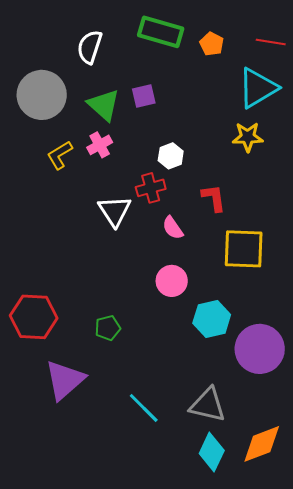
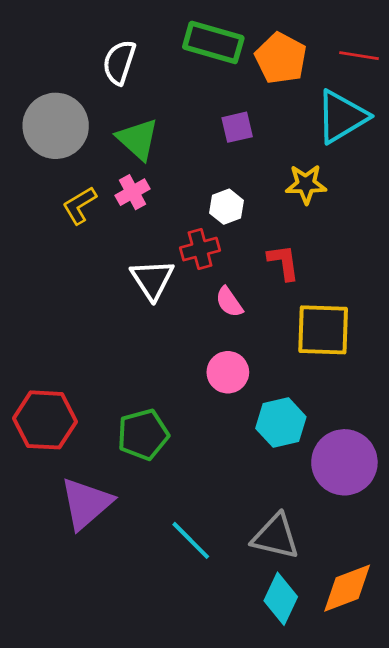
orange pentagon: (212, 44) -> (281, 58), size x1.6
purple square: (144, 96) -> (237, 127), moved
yellow star: (248, 137) -> (306, 184), moved
green pentagon: (108, 328) -> (143, 435), size x1.5

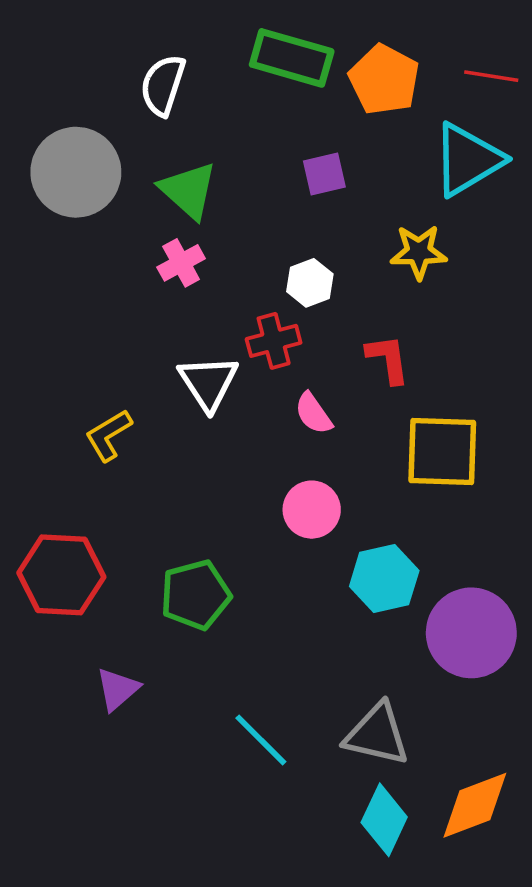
yellow L-shape: (79, 205) -> (109, 435), moved
purple triangle: (86, 503) -> (118, 689), size x0.6

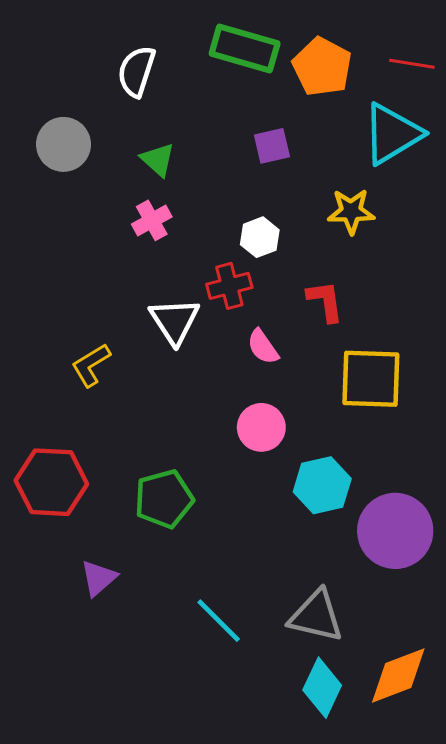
gray circle: (76, 172) -> (63, 144), size x0.7
green triangle: (188, 190) -> (158, 160), size x0.7

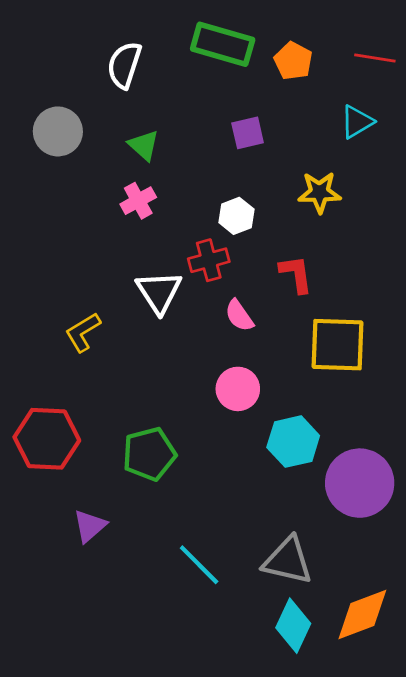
orange pentagon: (322, 67) -> (293, 61), size x0.7
cyan triangle: (392, 134) -> (357, 122), size x0.6

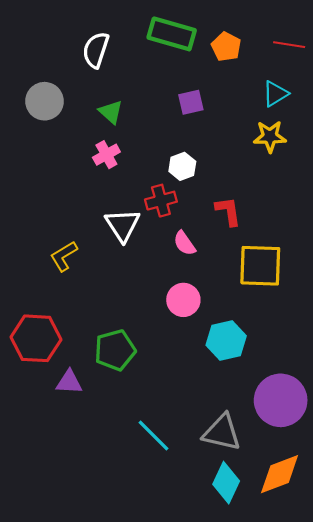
yellow star: (320, 192) -> (270, 136), moved
purple circle: (360, 483) -> (281, 400), moved
purple triangle: (90, 526) -> (69, 382), moved, turned 44

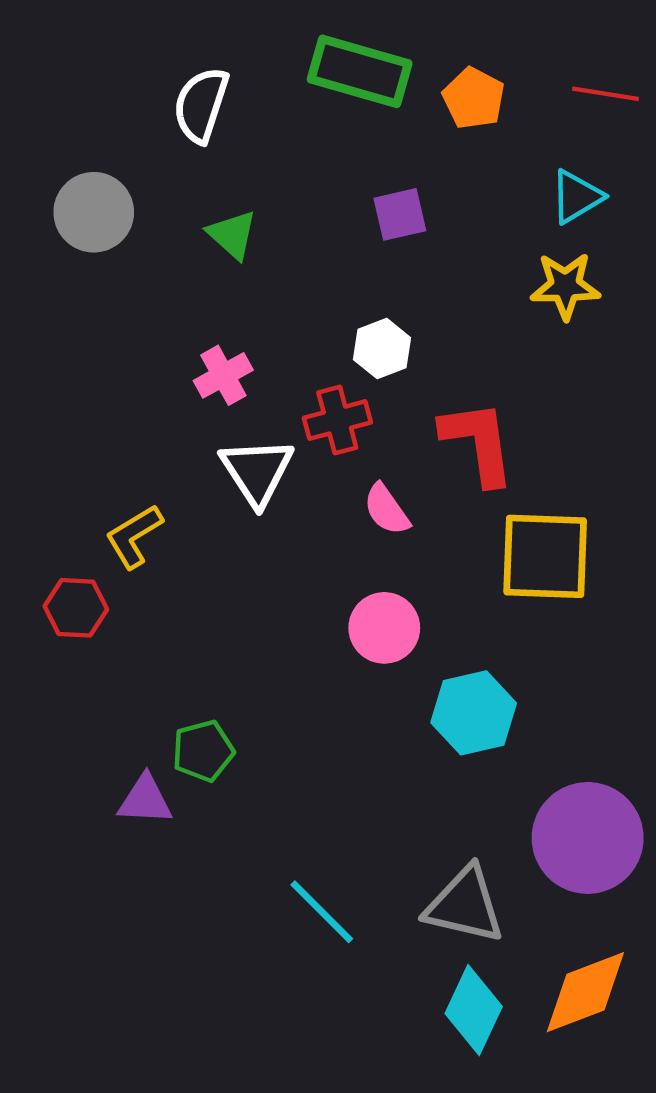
pink cross: (106, 155) -> (223, 375), moved
red L-shape: (228, 211) -> (478, 442), size x1.4
red hexagon: (36, 338) -> (76, 608), moved, size x0.6
green pentagon: (115, 350) -> (203, 751), moved, size x0.7

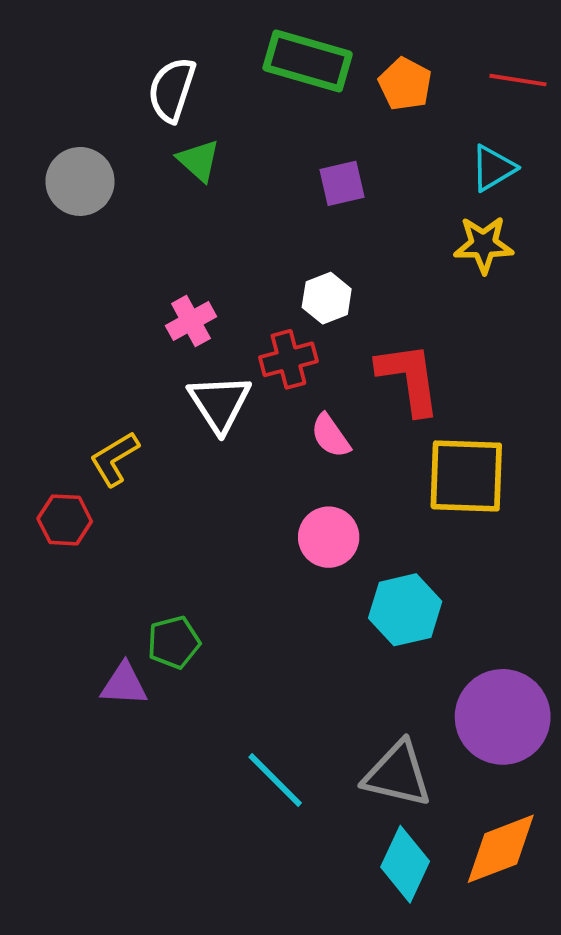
green triangle: (232, 235) -> (199, 160), moved

